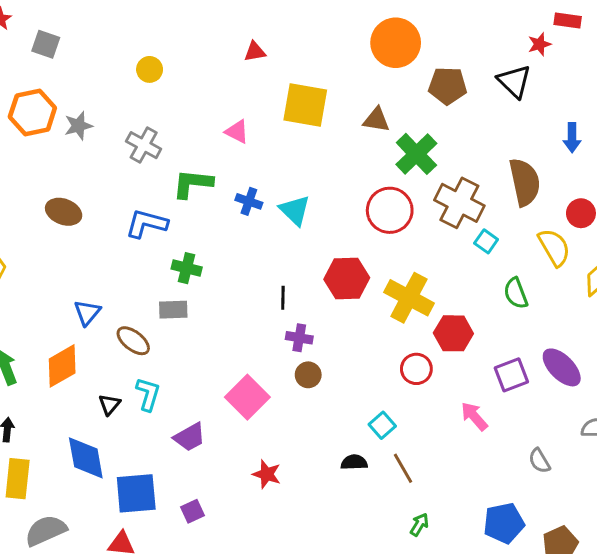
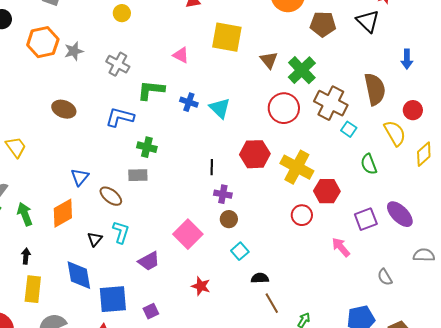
brown triangle: (376, 120) -> (269, 60), moved, turned 42
cyan square: (382, 425) -> (240, 251), moved
brown line: (403, 468) -> (272, 303), moved

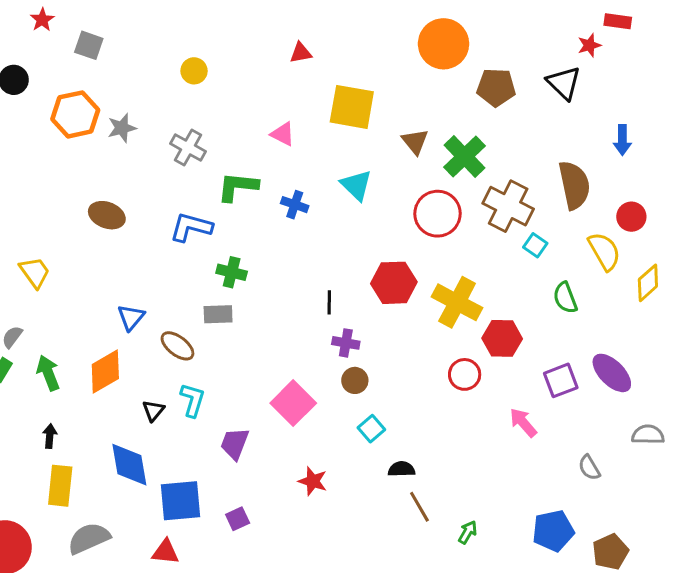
cyan triangle: (220, 108) -> (356, 185), moved
purple trapezoid: (149, 261) -> (235, 444), turned 140

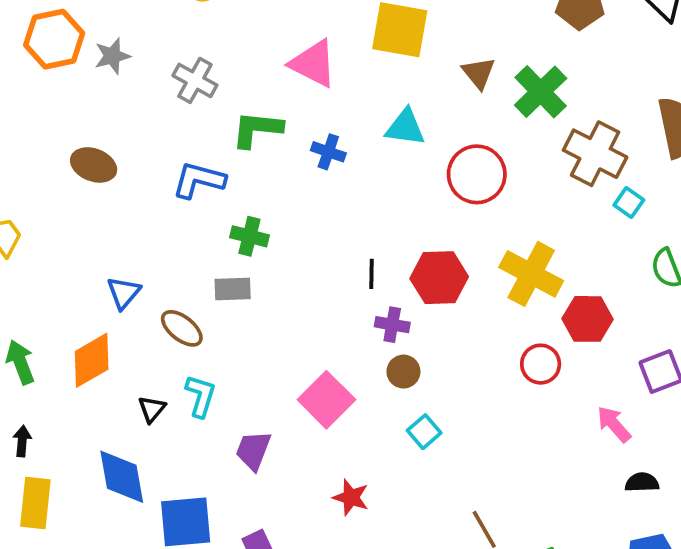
pink triangle: (283, 134) -> (313, 64), size x1.6
cyan triangle: (356, 185) -> (405, 127), turned -36
red circle: (437, 214) -> (477, 174), moved
red hexagon: (394, 283) -> (439, 278), moved
black semicircle: (401, 469) -> (642, 482), moved

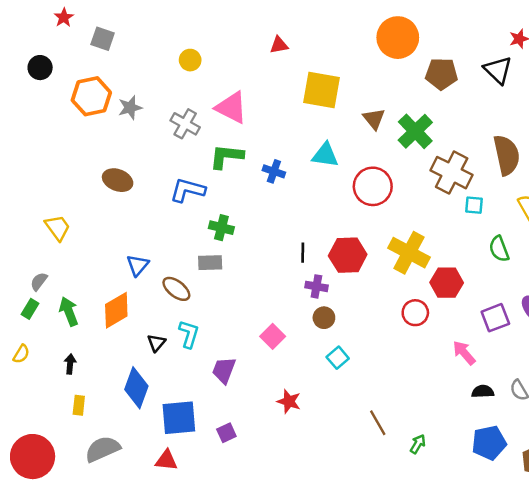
pink triangle: (313, 64) -> (231, 108), moved
cyan square: (629, 203) -> (474, 205), turned -30
pink square: (326, 400) -> (273, 336), size x0.7
blue diamond: (122, 477) -> (136, 388), turned 30
yellow rectangle: (35, 503) -> (79, 405), size x0.6

